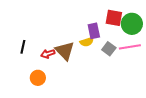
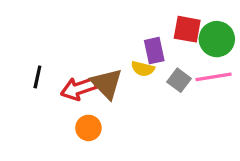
yellow semicircle: (87, 42) -> (143, 69), turned 32
red arrow: (48, 54) -> (79, 88), size x1.5
orange circle: (38, 78) -> (88, 128), moved

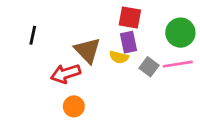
red square: (187, 29) -> (130, 18), moved
black line: (37, 77) -> (33, 35), moved
brown triangle: (107, 83) -> (87, 50), moved

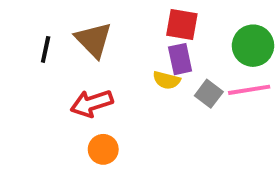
brown triangle: (87, 50) -> (94, 40), moved

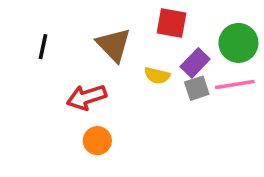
brown triangle: (94, 40) -> (114, 45), moved
purple rectangle: (180, 59) -> (195, 63), moved, turned 56
gray square: (209, 94) -> (197, 88), turned 35

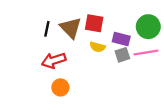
red square: (172, 23) -> (94, 23), moved
black line: (43, 47) -> (47, 29), moved
purple rectangle: (195, 63) -> (121, 39), turned 60

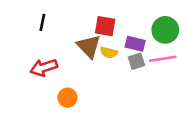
brown triangle: (71, 28) -> (89, 46), moved
black line: (47, 29) -> (42, 22), moved
red arrow: (54, 60) -> (44, 68), moved

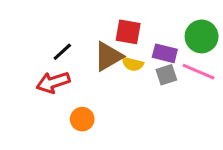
black line: (42, 22) -> (62, 52), moved, turned 36
brown triangle: (89, 46) -> (108, 56), turned 44
pink line: (163, 59) -> (198, 72), turned 32

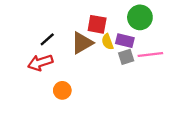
green circle: (202, 36) -> (140, 17), moved
yellow semicircle: (133, 64) -> (107, 42), moved, turned 56
pink line: (198, 72) -> (150, 54), turned -30

